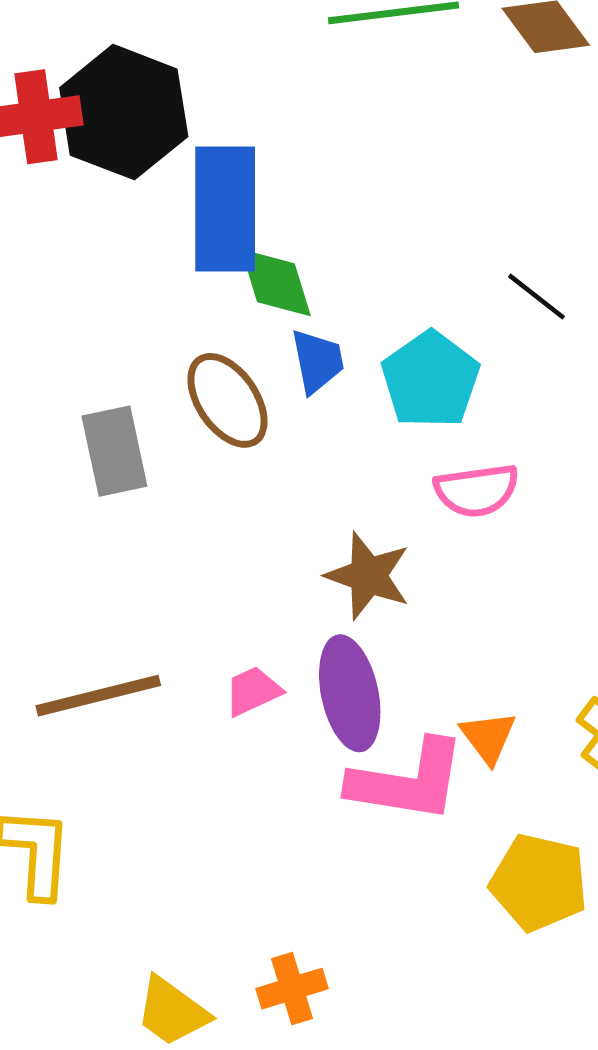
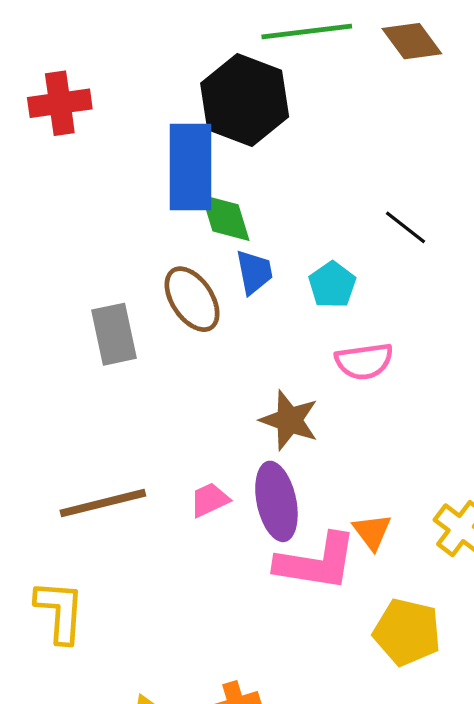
black hexagon: (124, 112) -> (245, 100), moved
cyan pentagon: (430, 380) -> (332, 285), size x0.7

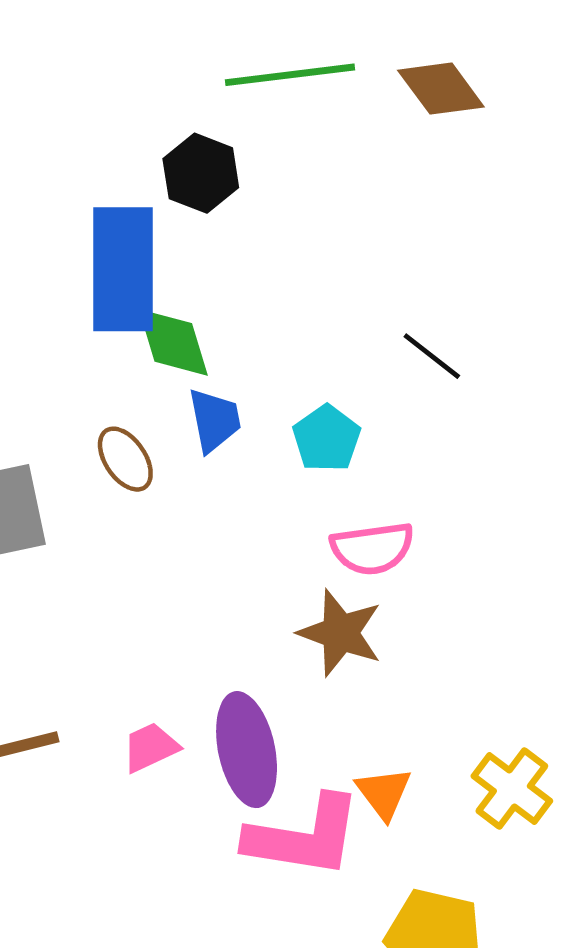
black hexagon: (245, 100) -> (201, 173), size x0.6
brown ellipse: (192, 299) -> (125, 459), size x0.7
brown star: (289, 420) -> (340, 633), moved

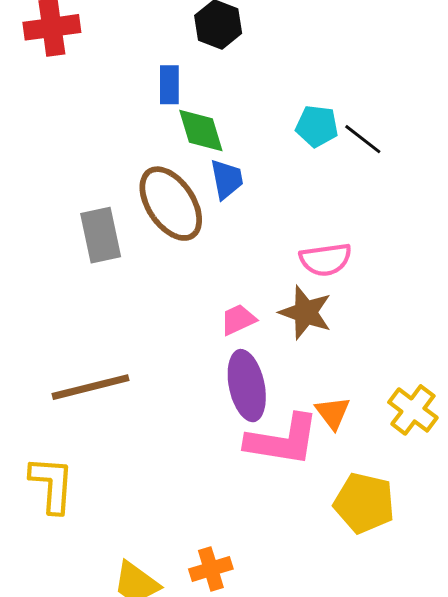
blue rectangle: (123, 269) -> (169, 85), size x0.5
cyan pentagon: (327, 438) -> (317, 126), moved, turned -30
brown ellipse: (125, 459) -> (171, 204), size x1.8
pink trapezoid: (150, 747) -> (238, 320), moved

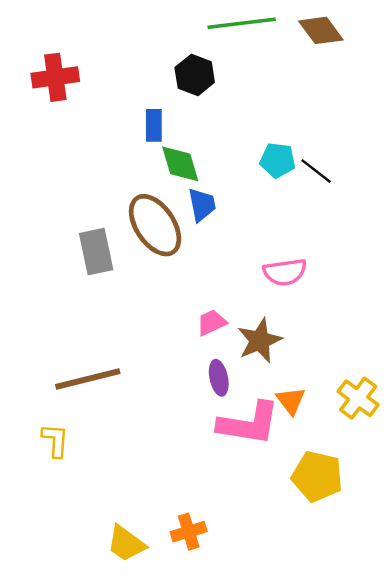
brown star: (305, 312) -> (260, 341), moved, turned 30
purple ellipse: (247, 386) -> (219, 378), size x0.6
yellow L-shape: (52, 484) -> (55, 440), moved, size x0.7

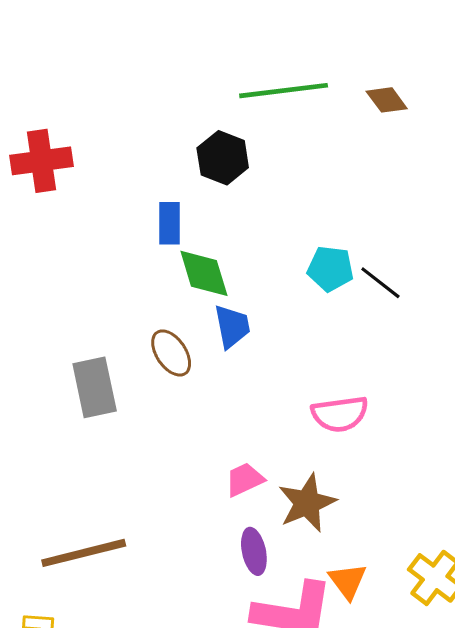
brown diamond: (321, 30) -> (387, 100), size x0.7
brown ellipse: (155, 225) -> (171, 353), size x0.6

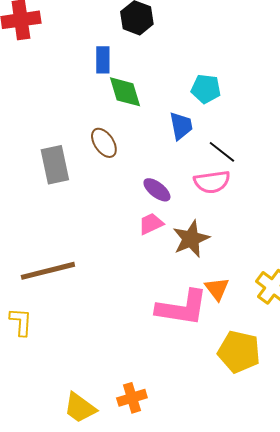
black line: (380, 283) -> (222, 152), moved
blue trapezoid: (232, 326) -> (181, 126), moved
purple ellipse: (254, 551) -> (157, 190), moved, turned -40

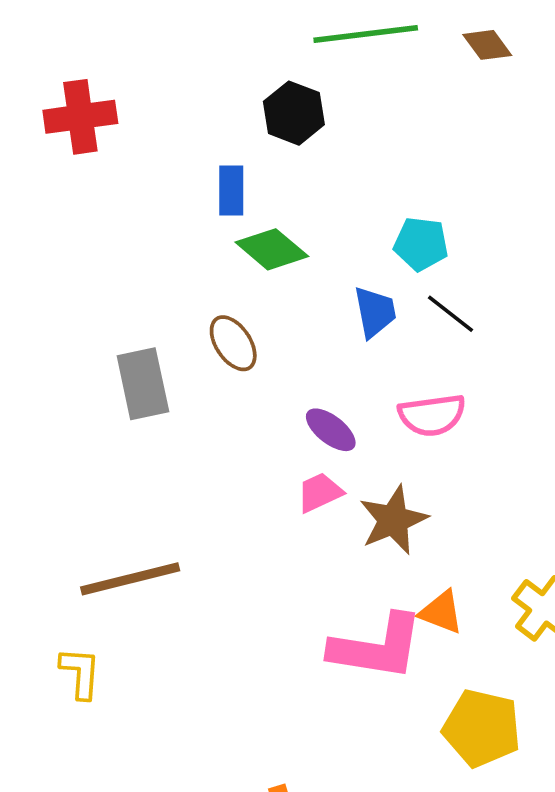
green diamond: (125, 92) -> (272, 249), turned -33
black line: (222, 152) -> (450, 314), moved
orange triangle: (217, 289) -> (441, 612), turned -32

